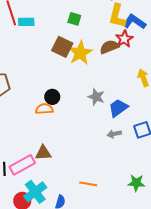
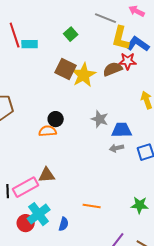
green square: (74, 19) -> (71, 34), moved, turned 32
red star: (124, 39) -> (128, 61), turned 30
blue trapezoid: (118, 108) -> (122, 130), turned 35
gray arrow: (114, 134) -> (117, 148), moved

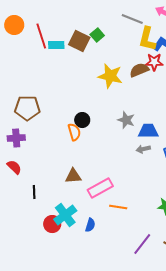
brown square: (66, 69) -> (79, 41), moved
yellow star: (84, 75) -> (110, 76), turned -30
orange semicircle: (48, 131) -> (74, 132), turned 78
pink rectangle: (26, 187) -> (100, 188), moved

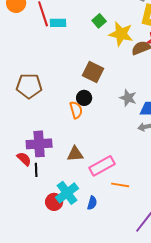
green square: (97, 35) -> (99, 21), moved
brown square: (79, 41) -> (93, 72), moved
yellow star: (110, 76) -> (121, 34), moved
purple cross: (16, 138) -> (39, 144), moved, size x1.4
red semicircle: (14, 167) -> (24, 159), moved

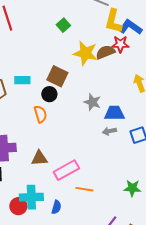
cyan rectangle: (58, 23) -> (22, 80), moved
yellow star: (121, 34) -> (85, 53), moved
black circle: (84, 98) -> (49, 94), moved
cyan cross: (67, 193) -> (31, 197), turned 35

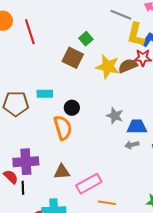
brown square: (57, 76) -> (73, 58), moved
orange semicircle: (40, 114) -> (63, 128), size x1.4

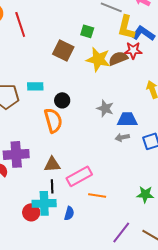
green square: (86, 39) -> (87, 31), moved, turned -32
black line: (23, 188) -> (52, 186), moved

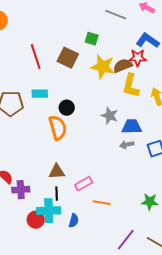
red line: (20, 24) -> (36, 57), moved
yellow L-shape: (126, 27) -> (131, 86), moved
purple cross: (16, 154) -> (21, 190), moved, size x0.7
pink rectangle: (79, 176) -> (84, 184), size x0.7

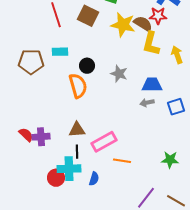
brown semicircle: (123, 66) -> (143, 24), turned 54
gray star: (110, 116) -> (119, 74), moved
pink rectangle: (84, 184) -> (104, 142), size x1.4
purple cross: (21, 190) -> (41, 137), moved

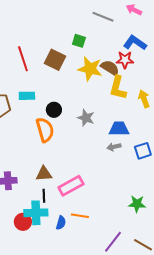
orange line: (122, 161) -> (80, 216), moved

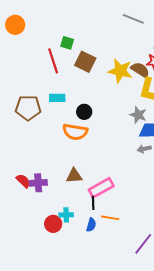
green square: (79, 41) -> (67, 43), moved
gray star: (86, 118) -> (138, 115), moved
orange semicircle: (45, 130) -> (75, 132), turned 115
black line: (44, 196) -> (93, 203), moved
cyan cross: (36, 213) -> (66, 215), size x0.6

